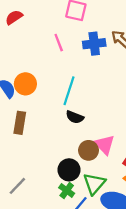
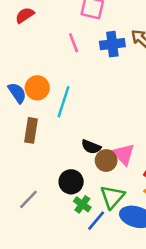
cyan line: (69, 91) -> (64, 102), moved
black semicircle: (75, 117) -> (91, 147), moved
black circle: (69, 170) -> (71, 182), moved

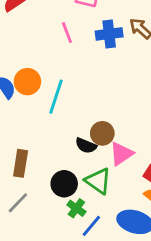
brown rectangle: (31, 130) -> (21, 163), moved
pink triangle: (124, 154) -> (121, 154), turned 40
brown circle: (106, 161) -> (102, 133), moved
green triangle: (112, 197) -> (98, 181), moved, turned -36

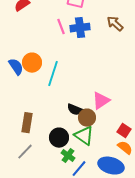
blue cross: (109, 34) -> (80, 28), moved
brown circle: (102, 133) -> (87, 118), moved
pink triangle: (121, 154) -> (101, 101), moved

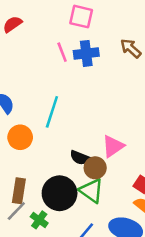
orange circle: (32, 63) -> (20, 137), moved
brown rectangle: (27, 123) -> (19, 191), moved
black circle: (59, 138) -> (60, 193), size x1.4
green cross: (68, 156) -> (39, 220), moved

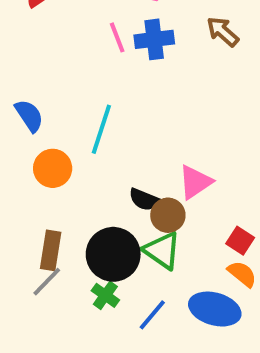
green cross: (39, 220) -> (105, 295), moved

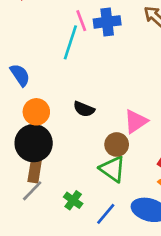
cyan line: (101, 129) -> (70, 42), moved
black semicircle: (144, 200) -> (84, 109), moved
black circle: (113, 254) -> (34, 143), moved

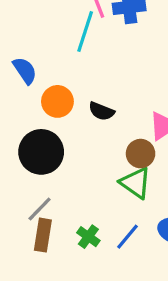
orange circle: (36, 112) -> (57, 101), moved
brown rectangle: (35, 169) -> (43, 235), moved
green cross: (73, 200) -> (88, 237), moved

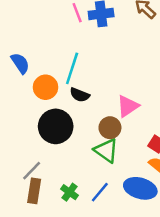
cyan line: (85, 31) -> (72, 68), moved
black circle: (41, 152) -> (56, 126), moved

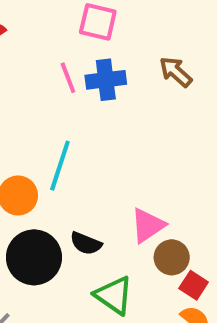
black semicircle: (80, 95) -> (86, 243), moved
brown circle: (110, 128) -> (172, 257), moved

